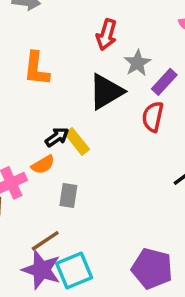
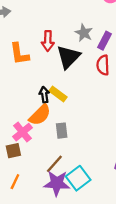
red arrow: (106, 35) -> (48, 41), moved
black arrow: (57, 137) -> (44, 95), turned -49
orange semicircle: (43, 165) -> (40, 115), size x1.5

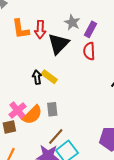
orange L-shape: (19, 54) -> (21, 29), moved
orange semicircle: (40, 115) -> (32, 115), moved
brown line: (54, 164) -> (56, 136), moved

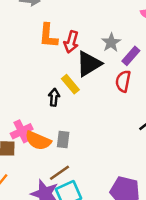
yellow rectangle: (49, 77) -> (70, 84), moved
orange semicircle: (32, 115) -> (38, 141), turned 55

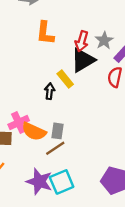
red arrow: (71, 42) -> (82, 41), moved
brown line: (60, 173) -> (55, 148), moved

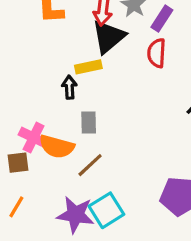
yellow rectangle: (65, 79) -> (88, 67), turned -54
pink cross: (19, 122) -> (34, 138), turned -30
gray rectangle: (57, 131) -> (89, 123), moved

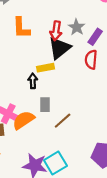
orange semicircle: (57, 147) -> (23, 120), turned 130
brown line: (90, 165) -> (63, 121), moved

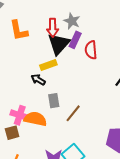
purple rectangle: (95, 37) -> (75, 40), moved
black arrow: (33, 81) -> (38, 80), turned -48
orange semicircle: (23, 120) -> (35, 119), turned 55

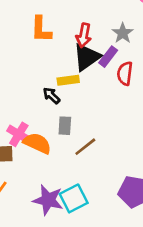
gray star: (72, 21) -> (123, 33), moved

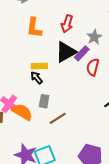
red arrow: (84, 35) -> (67, 24), moved
yellow rectangle: (68, 80) -> (39, 66), moved

